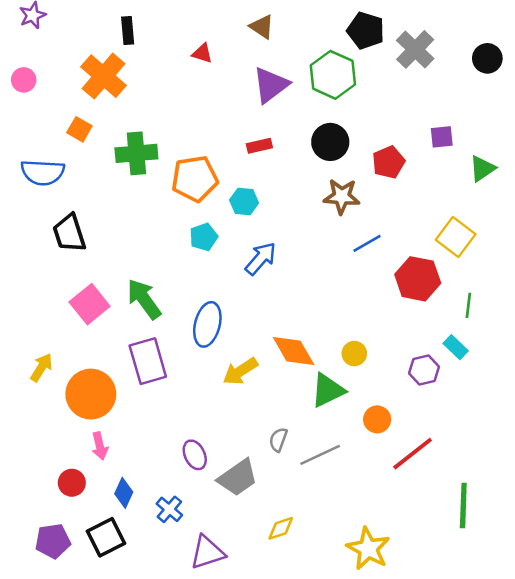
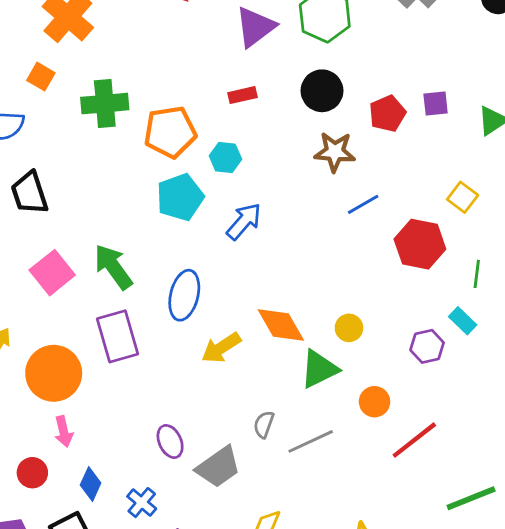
purple square: (442, 137) -> (436, 104), moved
cyan pentagon: (204, 237) -> (180, 197), size x1.5
yellow square: (456, 237) -> (463, 197), size x0.7
green line: (463, 506) -> (471, 498), turned 66

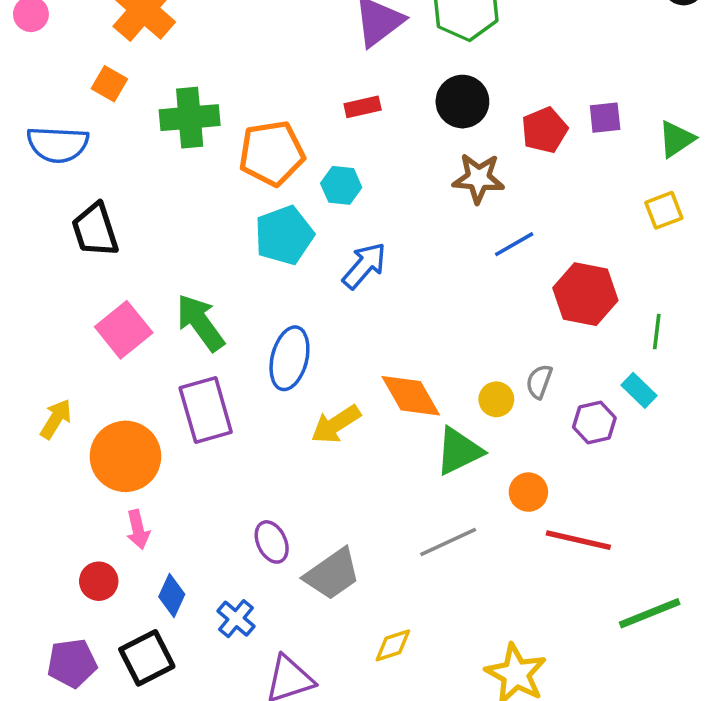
yellow square: (463, 197) -> (664, 210), moved, turned 32
gray semicircle: (264, 424) -> (539, 381), moved
red line: (414, 440) -> (578, 540), turned 51

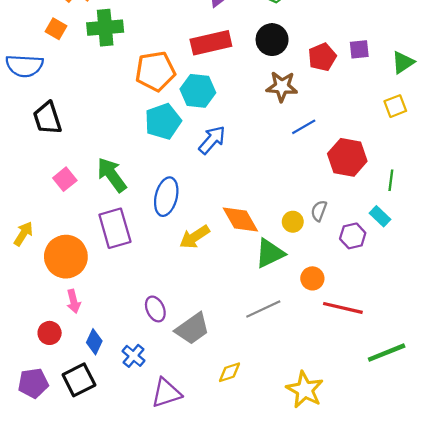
red rectangle: (363, 107) -> (211, 43), size x1.8
green cross: (190, 118) -> (105, 28), moved
cyan hexagon: (341, 185) -> (198, 91), size x1.4
pink square: (124, 330) -> (65, 179), size x0.7

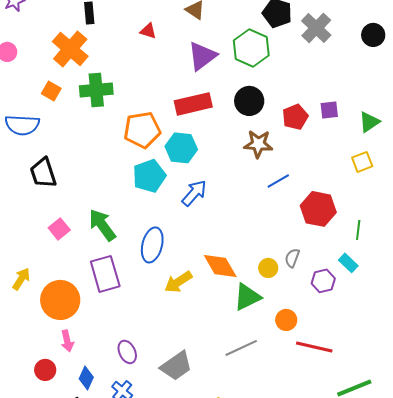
purple ellipse: (155, 309) -> (127, 352), moved

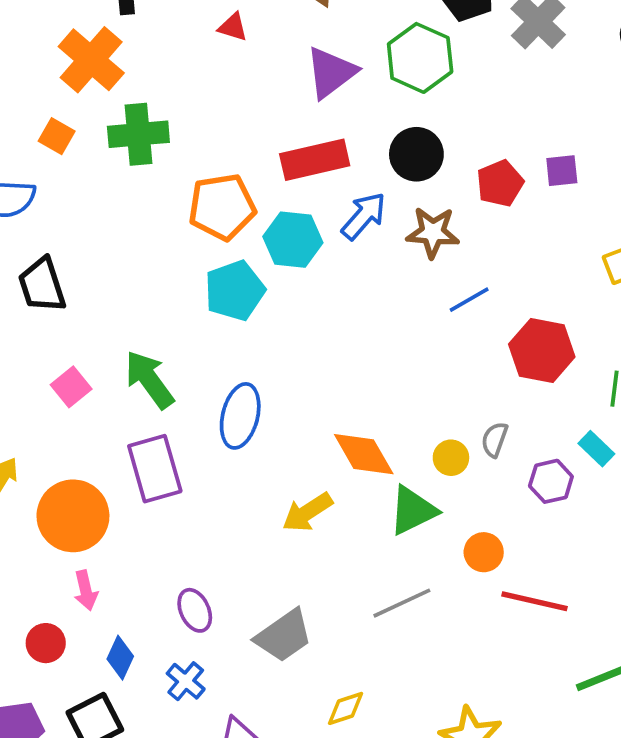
blue arrow: (194, 193) -> (364, 216), moved
yellow arrow: (178, 282) -> (307, 512), moved

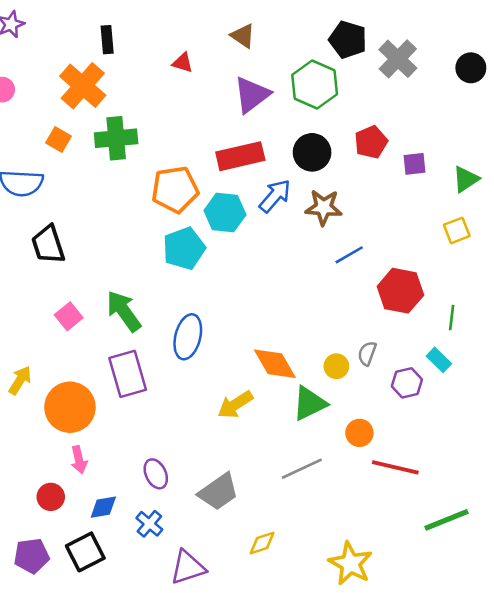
red pentagon: (500, 183) -> (371, 142), moved
blue diamond: (120, 658) -> (103, 507), turned 56

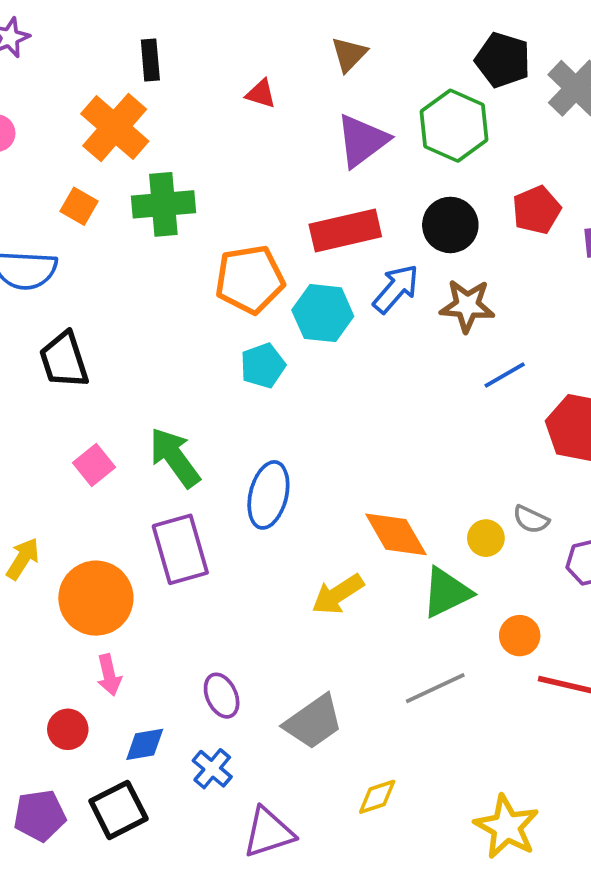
brown triangle: (243, 36) -> (349, 54), turned 40
cyan pentagon: (184, 248) -> (263, 366), size x0.7
gray semicircle: (367, 353) -> (531, 519), turned -85

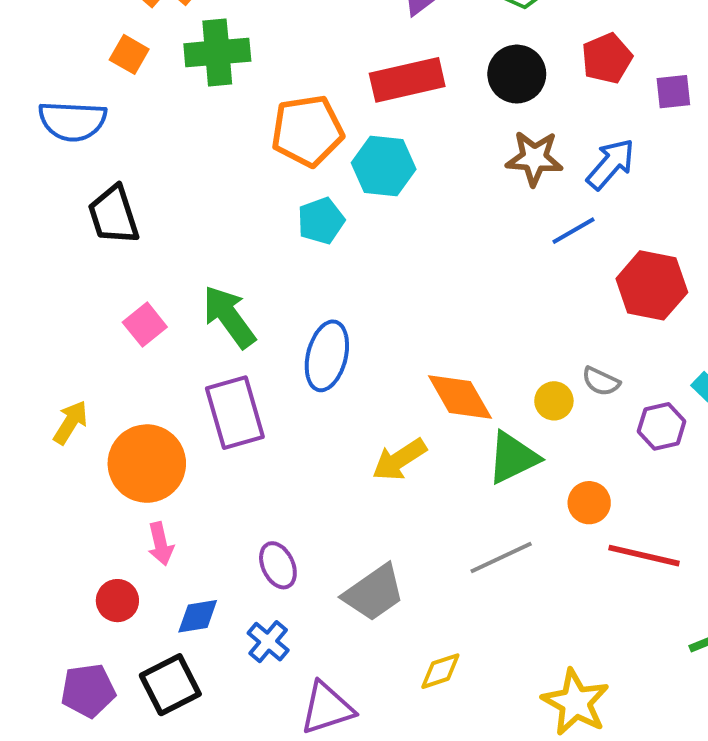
blue arrow: (396, 289) -> (611, 164), moved

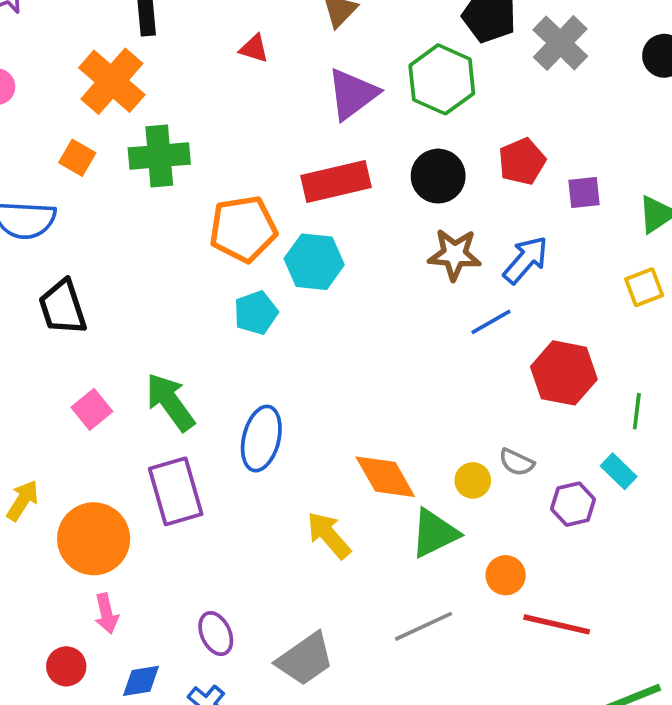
yellow arrow: (399, 460) -> (329, 535), turned 82

